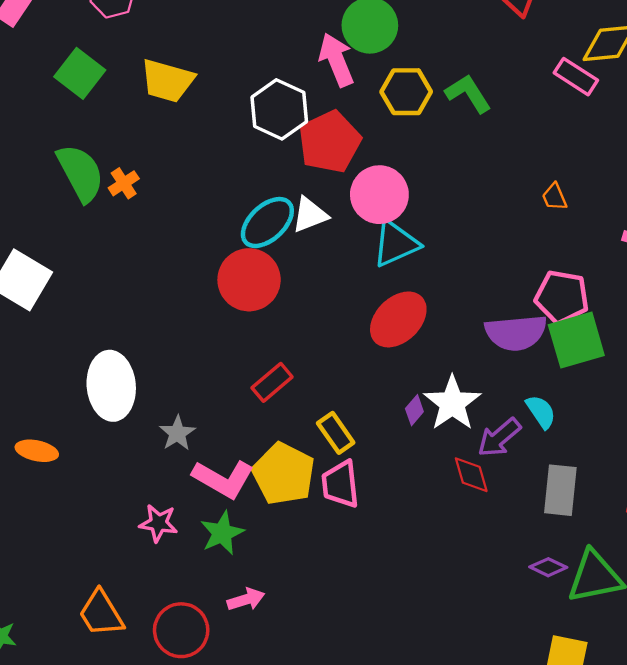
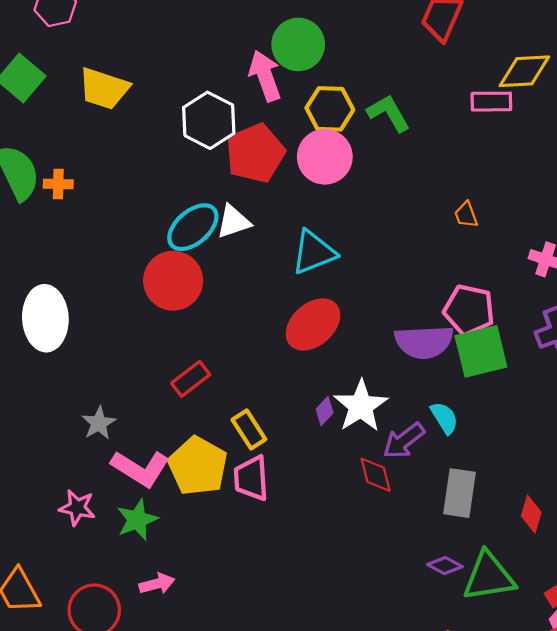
pink rectangle: (576, 77) -> (491, 102), turned -36
orange cross: (124, 183) -> (58, 184), turned 32
pink circle: (379, 195) -> (325, 157), moved
white ellipse: (111, 386) -> (45, 318), moved

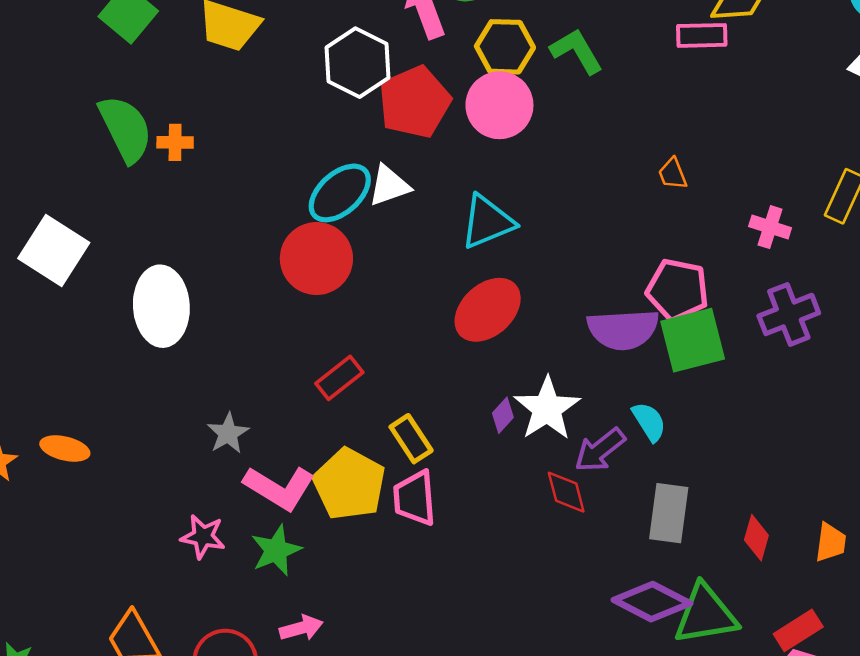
purple diamond: (445, 566) -> (652, 602), size x1.8

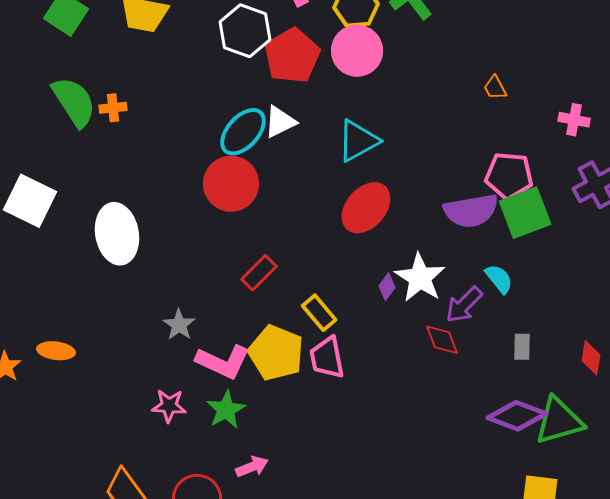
gray rectangle: (669, 513) -> (522, 347), size x0.6

